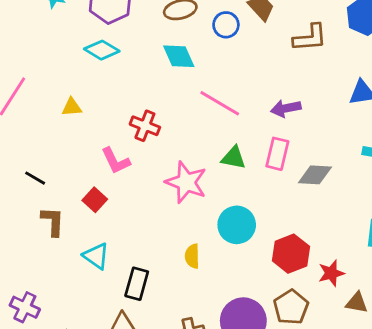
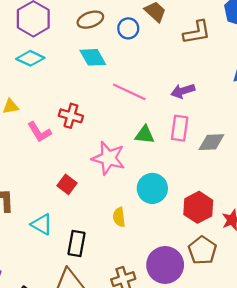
pink L-shape: (116, 161) -> (39, 132), moved
red square: (95, 200) -> (67, 184), moved

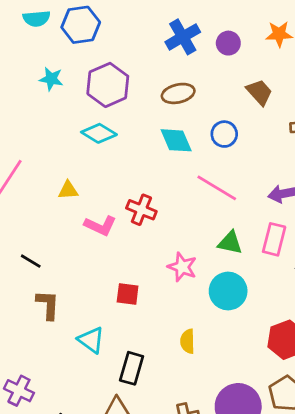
blue circle: (128, 28) -> (224, 134), moved
pink L-shape: (39, 132) -> (100, 226), turned -40
pink star: (108, 158) -> (182, 267), size x0.7
red square: (67, 184) -> (128, 294), turned -36
cyan circle: (152, 188) -> (228, 291), moved

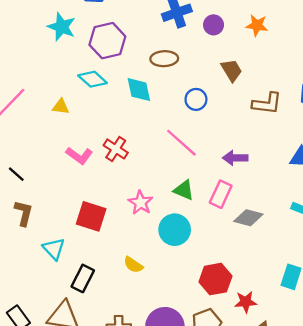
cyan star: (51, 79) -> (62, 27), size x1.4
cyan diamond: (176, 140) -> (139, 90), moved
yellow triangle: (68, 190) -> (61, 107), moved
red square: (128, 294) -> (91, 216), size x1.5
yellow semicircle: (188, 341) -> (133, 265), turned -66

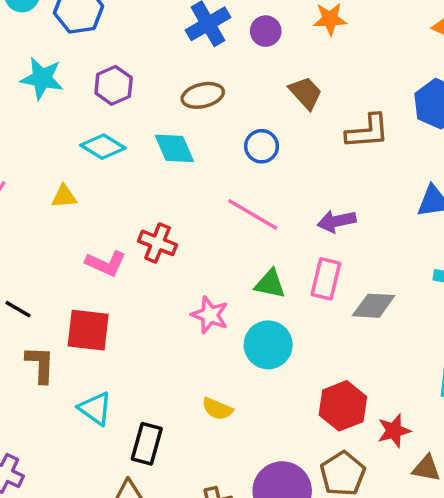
purple hexagon: (107, 41) -> (114, 85), size x0.7
red square: (91, 216) -> (88, 330), moved

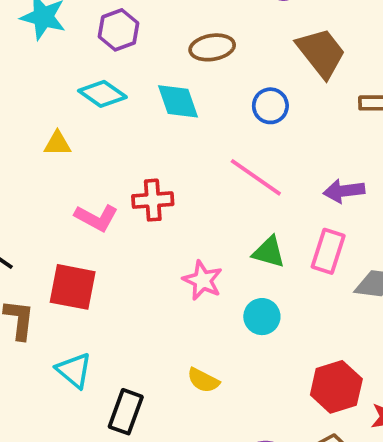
brown trapezoid: (306, 93) -> (321, 53), size x1.4
red cross: (158, 243) -> (153, 200), turned -30
cyan circle: (268, 345) -> (262, 317), size x0.7

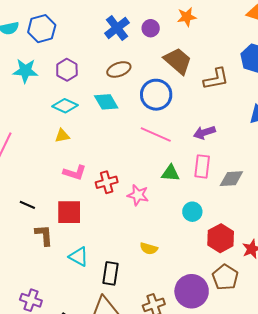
blue circle: (270, 106) -> (156, 95), size x1.6
yellow triangle: (57, 144) -> (62, 136), moved
red cross: (153, 200) -> (107, 182), moved
cyan circle: (262, 317) -> (192, 212), moved

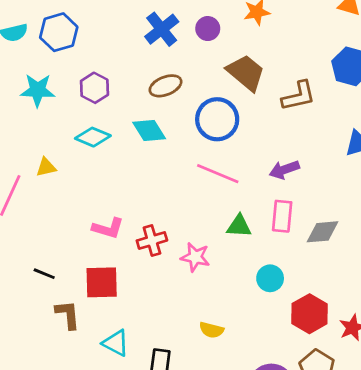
yellow triangle: (62, 136) -> (46, 167), moved

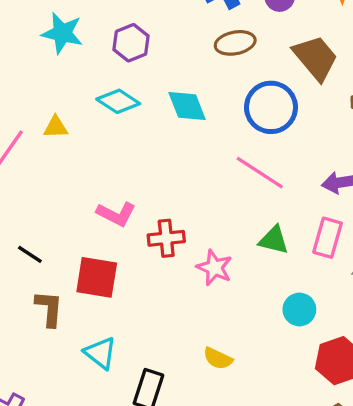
brown ellipse: (165, 86) -> (235, 43), moved

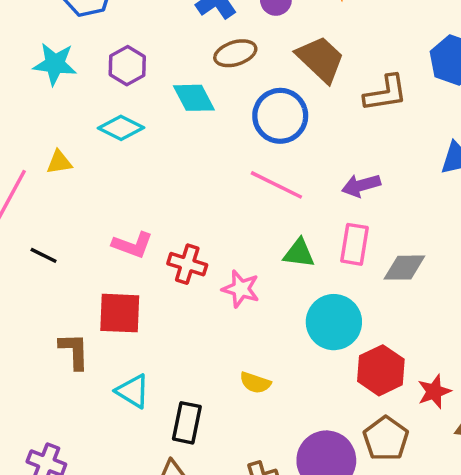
cyan diamond: (187, 106) -> (194, 98), moved
red cross: (166, 238) -> (187, 264), turned 30
black line: (30, 254) -> (44, 255), moved
cyan circle: (299, 309) -> (334, 322), size x1.6

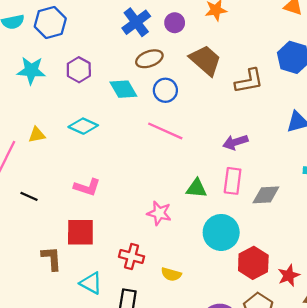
blue circle: (280, 116) -> (165, 90), moved, size x0.7
cyan diamond: (121, 128) -> (83, 126), moved
pink line: (276, 185) -> (165, 131), moved
red cross: (187, 264) -> (132, 257), moved

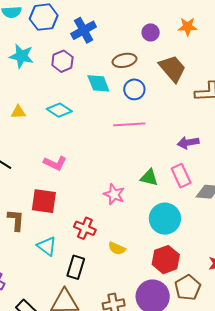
blue cross: (136, 22) -> (84, 30), moved
pink line: (165, 131) -> (129, 124), turned -36
pink rectangle: (233, 181) -> (181, 176), turned -40
red hexagon: (253, 263) -> (166, 260), moved

